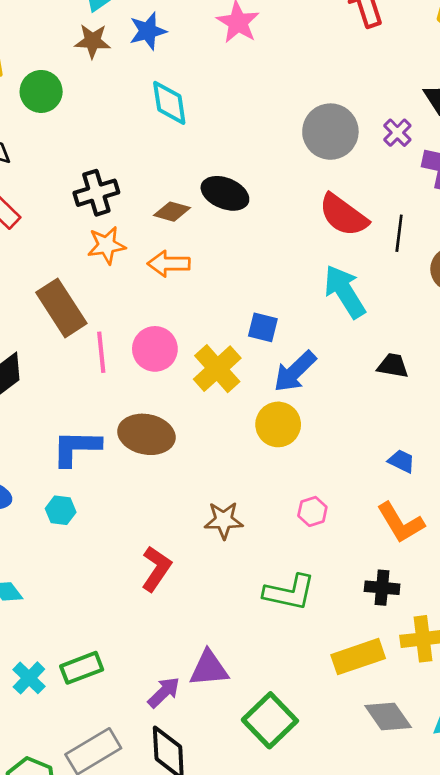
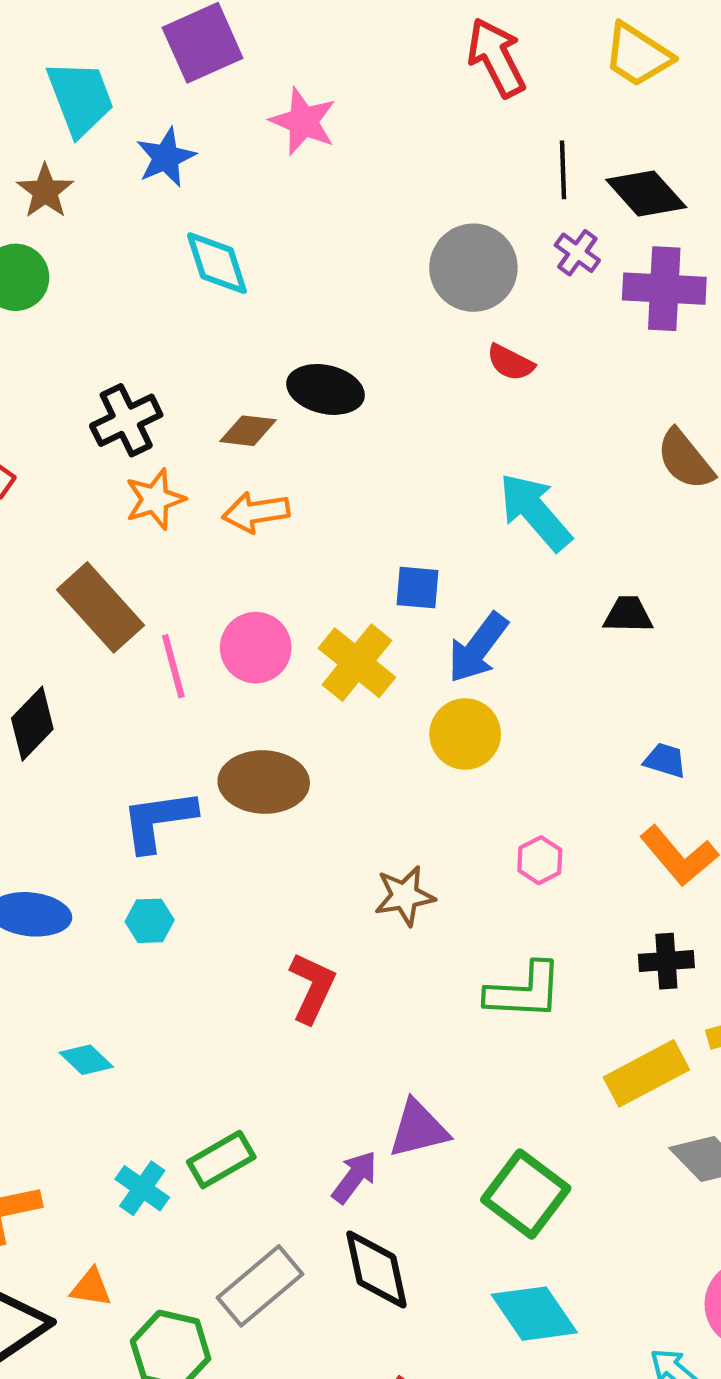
brown star: (93, 41) -> (45, 191), moved, turned -30
red semicircle: (343, 215) -> (510, 363), moved, size x0.6
black line: (399, 233) -> (563, 170), moved

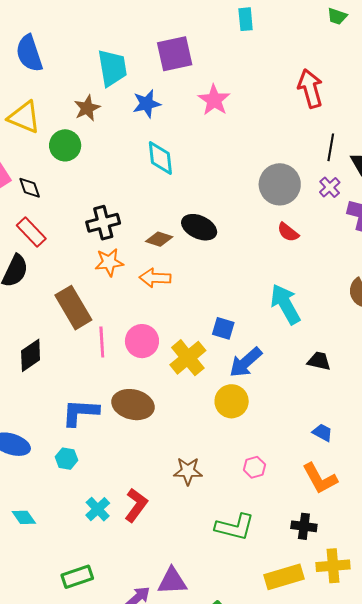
cyan cross: (142, 1188) -> (98, 509), moved

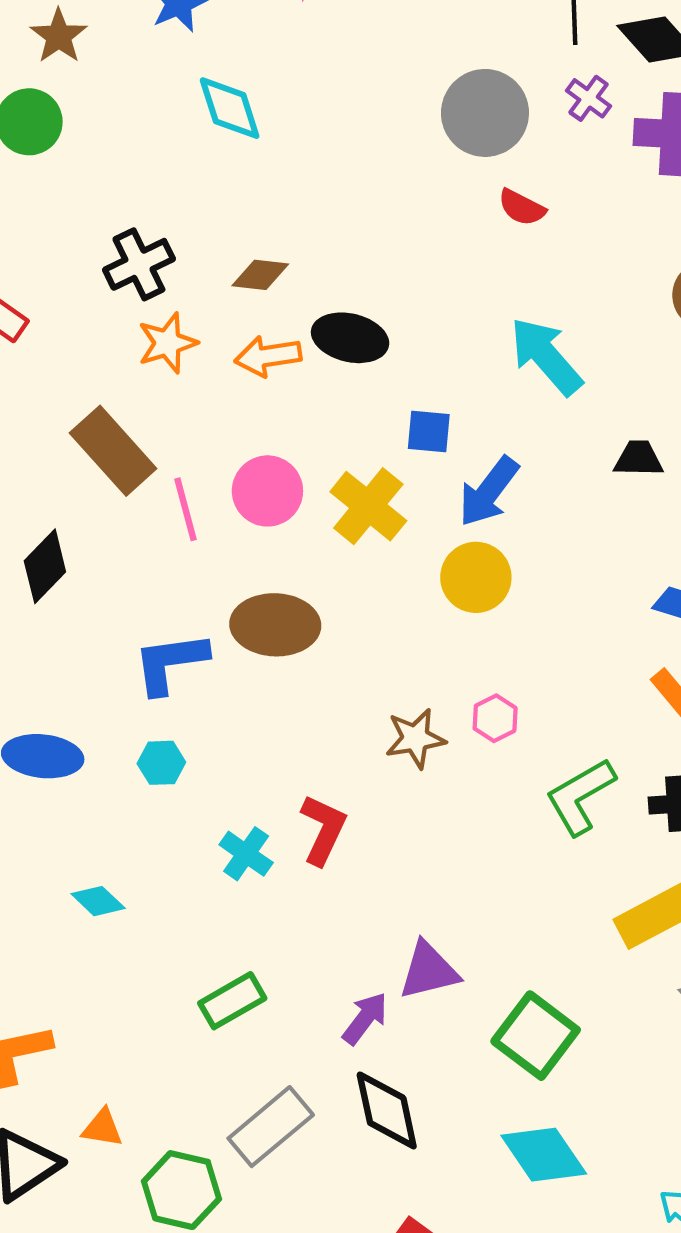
black ellipse: (199, 227) -> (350, 338), moved
pink hexagon: (254, 467) -> (495, 718), moved
green L-shape: (235, 527) -> (580, 796), moved, turned 147

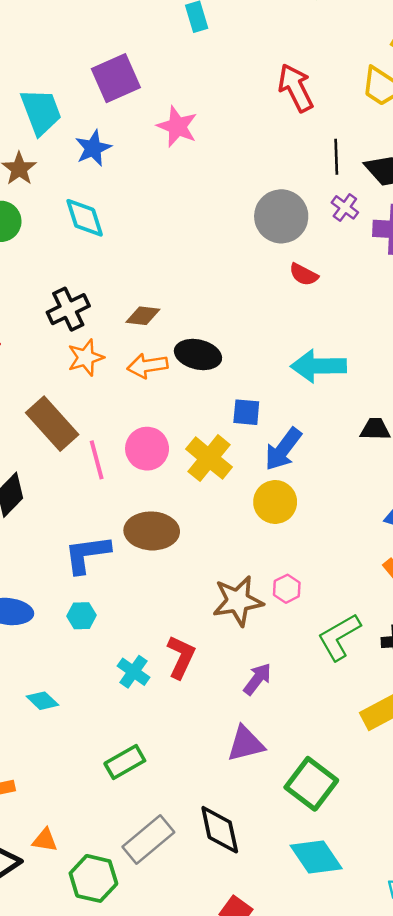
cyan diamond: (230, 108) -> (85, 218), moved
cyan arrow: (546, 356) -> (318, 366), turned -50
brown star: (415, 738) -> (238, 601), size x1.4
purple arrow: (365, 1018) -> (257, 679), moved

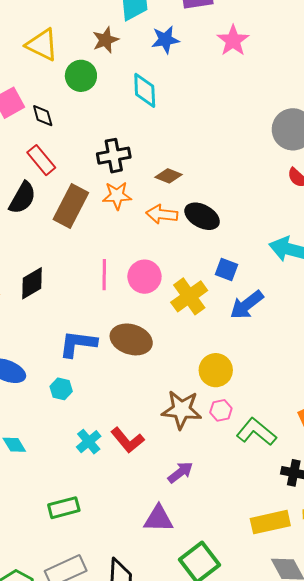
brown rectangle: (52, 424) -> (71, 206), moved, turned 54
yellow circle: (275, 502) -> (216, 370), moved
green L-shape: (339, 637) -> (256, 432), moved, turned 54
red L-shape: (181, 657) -> (127, 440), turned 100

